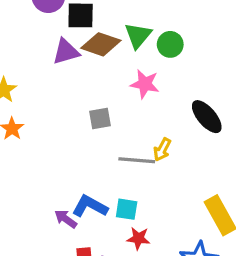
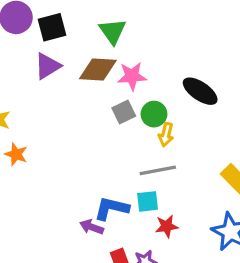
brown diamond: (101, 44) -> (98, 69), moved
green circle: (170, 44) -> (154, 114), moved
gray square: (100, 118) -> (124, 112), moved
gray line: (137, 160) -> (158, 170), moved

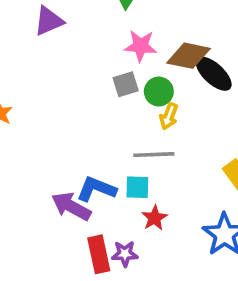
brown diamond: (98, 69) -> (188, 56), moved
red star: (167, 226) -> (154, 218), turned -30
purple arrow: (92, 227) -> (71, 206), size x1.5

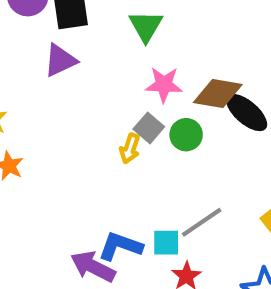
gray square: (126, 84) -> (149, 128), turned -30
yellow arrow: (169, 116) -> (130, 149), moved
gray line: (154, 155) -> (202, 222), moved, turned -30

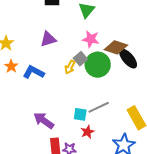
purple triangle: (60, 60) -> (48, 39), moved
green circle: (186, 135) -> (98, 65), size x1.6
blue L-shape: (120, 246) -> (34, 72), moved

